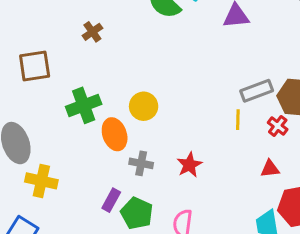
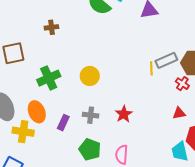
brown cross: (92, 32) -> (51, 27), turned 32
yellow line: (238, 120) -> (151, 68), moved
orange ellipse: (115, 134) -> (37, 112), moved
purple rectangle: (111, 200) -> (63, 123), moved

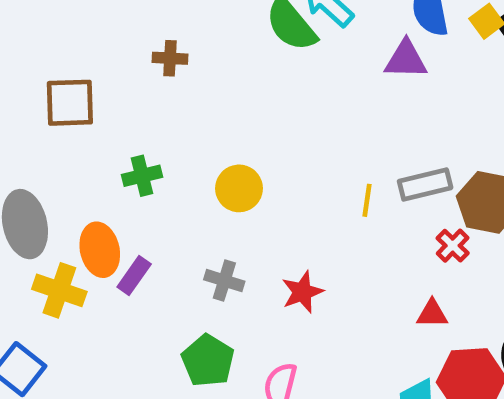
yellow line: (151, 68) -> (367, 200), moved
green cross: (49, 78) -> (142, 176), size x0.7
purple rectangle: (63, 123) -> (134, 275), moved

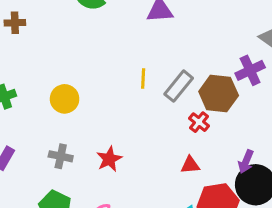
gray rectangle: (425, 185) -> (179, 86), turned -32
yellow line: (367, 200) -> (143, 79), moved

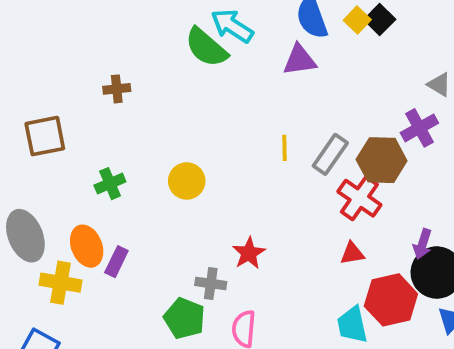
red cross: (199, 122) -> (359, 198), size x1.6
gray cross: (61, 156) -> (211, 284), moved

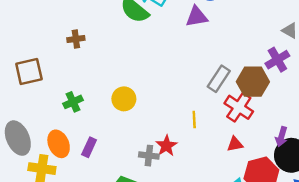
yellow line: (285, 148) -> (194, 120), moved
purple rectangle: (116, 262) -> (89, 147), moved
gray cross: (211, 284) -> (149, 156), moved

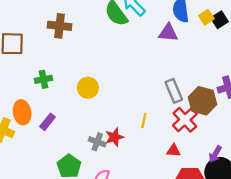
brown cross: (76, 39) -> (60, 26), size x1.5
gray rectangle: (219, 79) -> (174, 91), turned -70

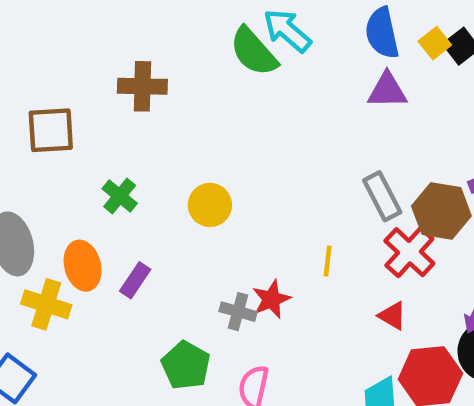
purple triangle: (168, 33) -> (387, 90), moved
green cross: (44, 79) -> (120, 196), turned -35
red triangle: (174, 151) -> (392, 316), turned 32

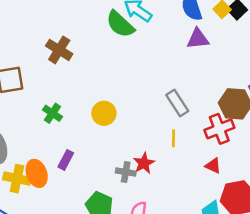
brown cross: (142, 86) -> (59, 50), turned 36
gray rectangle: (382, 196) -> (177, 103), moved
red cross: (409, 252) -> (219, 129), turned 32
orange ellipse: (83, 266) -> (37, 173), moved

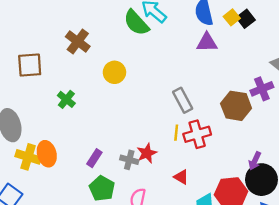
yellow circle: (104, 113) -> (114, 72), moved
red cross: (219, 129) -> (197, 134), moved
purple rectangle: (66, 160) -> (94, 158), moved
red triangle: (213, 166) -> (181, 177), moved

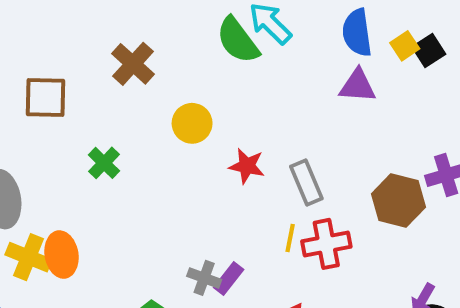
red star: (147, 153) -> (247, 166), moved, turned 30
purple rectangle: (94, 158) -> (229, 278), moved

